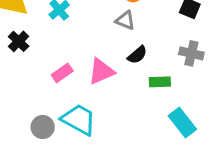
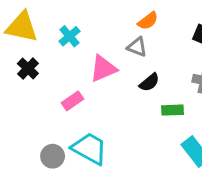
pink triangle: (101, 71) -> (103, 69), moved

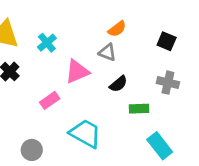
cyan trapezoid: (89, 149) -> (85, 133), moved

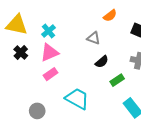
orange semicircle: (117, 29) -> (110, 16), moved
pink triangle: (77, 72) -> (49, 53), moved
green rectangle: (139, 109) -> (117, 80), turned -32

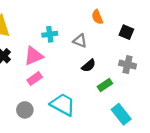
orange semicircle: (110, 16) -> (97, 17), turned 104
cyan cross: (48, 31) -> (50, 34), moved, turned 32
gray circle: (37, 111) -> (25, 110), moved

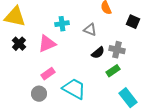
gray cross: (128, 65) -> (117, 50), moved
pink rectangle: (35, 79) -> (48, 74), moved

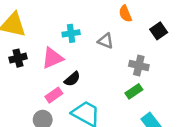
black square: (133, 22) -> (159, 31), turned 32
black cross: (19, 44) -> (18, 58), turned 32
black semicircle: (98, 53) -> (72, 79), moved

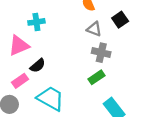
gray triangle: (106, 41) -> (94, 29), moved

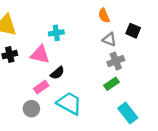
black square: (120, 20) -> (133, 31), turned -32
pink triangle: (19, 46) -> (40, 55), turned 36
gray cross: (101, 53) -> (116, 61), turned -35

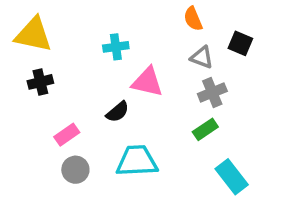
pink triangle: (40, 55) -> (147, 82), moved
pink rectangle: (41, 87) -> (67, 135), moved
cyan trapezoid: (69, 103) -> (137, 161), turned -32

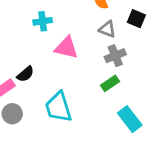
black semicircle: (118, 112) -> (25, 74), moved
cyan trapezoid: (137, 161) -> (58, 107), turned -104

